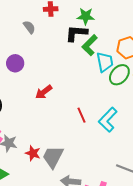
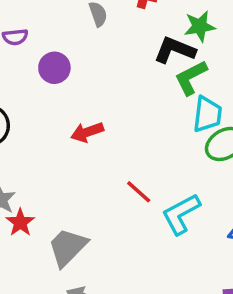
green star: (86, 16) -> (200, 26), turned -30
red line: (81, 115) -> (139, 192), turned -42
red star: (33, 153) -> (20, 222), moved

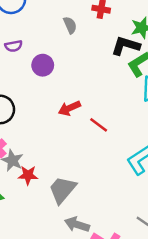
red line: (139, 192) -> (99, 125), moved
red star: (20, 222) -> (28, 175), turned -30

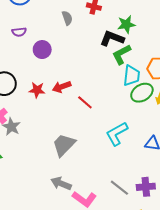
red star: (28, 175) -> (37, 90), moved
gray trapezoid: (62, 190) -> (64, 145), moved

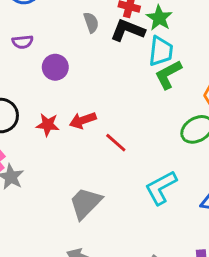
green star: (126, 24) -> (159, 18), moved, turned -30
black L-shape: (112, 38) -> (128, 30), moved
cyan trapezoid: (131, 76) -> (161, 51), moved

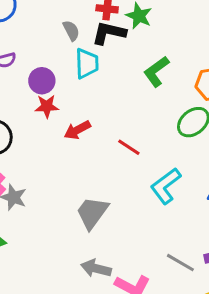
cyan trapezoid: (161, 51) -> (87, 63), moved
red star: (48, 125) -> (47, 106), moved
red line: (116, 143) -> (129, 147), moved

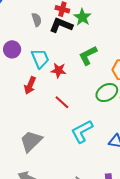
cyan trapezoid: (87, 63) -> (40, 59), moved, turned -30
red star: (47, 106) -> (59, 70), moved
red arrow: (77, 130) -> (30, 85), turned -48

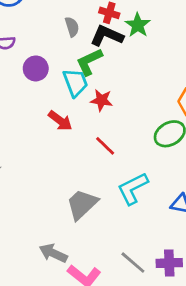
green L-shape: (88, 55) -> (89, 62), moved
red arrow: (30, 85) -> (60, 121), turned -78
gray trapezoid: (31, 141) -> (82, 204), moved

